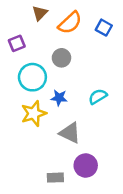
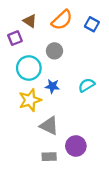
brown triangle: (40, 13) -> (30, 21), moved, turned -40
gray triangle: (70, 133) -> (49, 126), moved

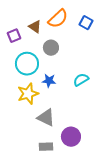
brown triangle: (30, 21) -> (35, 27), moved

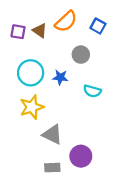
purple square: (14, 36) -> (18, 32), moved, turned 32
gray circle: (51, 48) -> (81, 55), moved
cyan semicircle: (81, 80) -> (92, 91), turned -133
blue star: (49, 81) -> (60, 77), moved

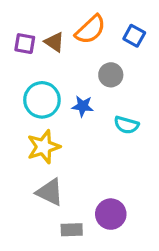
gray triangle: (52, 134) -> (50, 192), moved

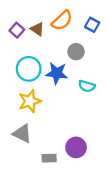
purple square: (25, 44) -> (17, 30), turned 32
blue star: (83, 106) -> (57, 73), size x1.5
gray triangle: (50, 192) -> (22, 133), moved

